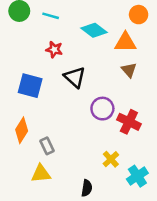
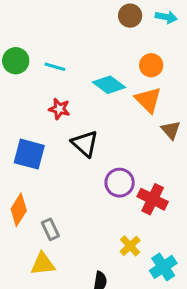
orange circle: (139, 15) -> (151, 65), moved
orange triangle: (125, 42) -> (148, 100), turned 45
brown triangle: (129, 70) -> (171, 130), moved

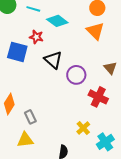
cyan diamond: (109, 85) -> (57, 21), moved
brown triangle: (171, 130) -> (110, 68), moved
blue square: (29, 154) -> (17, 52), moved
purple circle: (120, 183) -> (76, 75), moved

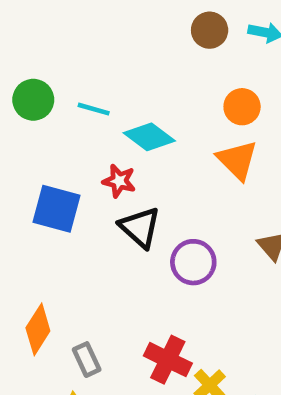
red star: (36, 37) -> (119, 181), moved
red cross: (98, 97) -> (168, 360), moved

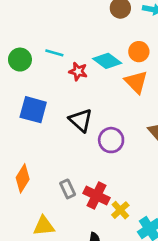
green circle: (33, 100) -> (20, 60), moved
cyan diamond: (149, 137) -> (107, 61), moved
red star: (119, 181) -> (78, 71), moved
gray rectangle: (87, 360) -> (68, 189), moved

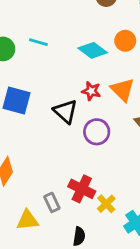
red star: (78, 71) -> (91, 91), moved
orange triangle: (136, 82) -> (122, 90), moved
gray rectangle: (68, 189) -> (52, 202), moved

